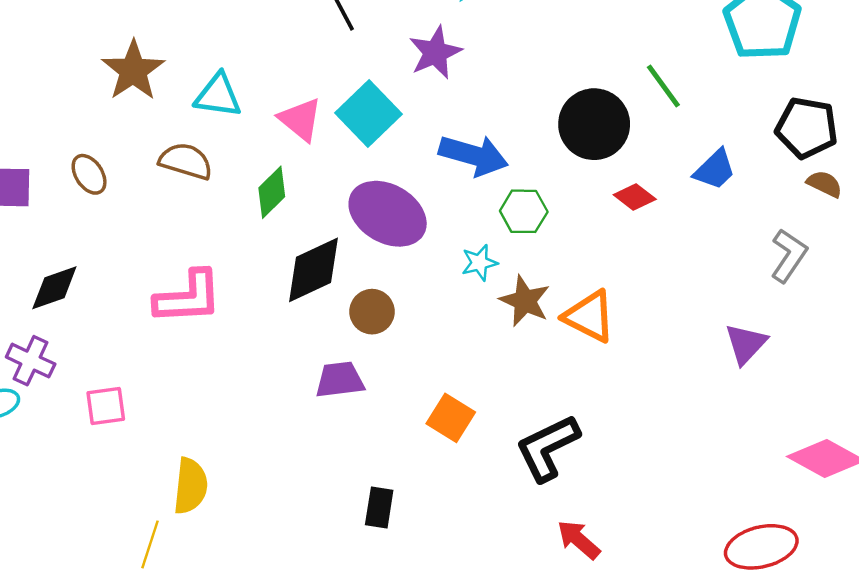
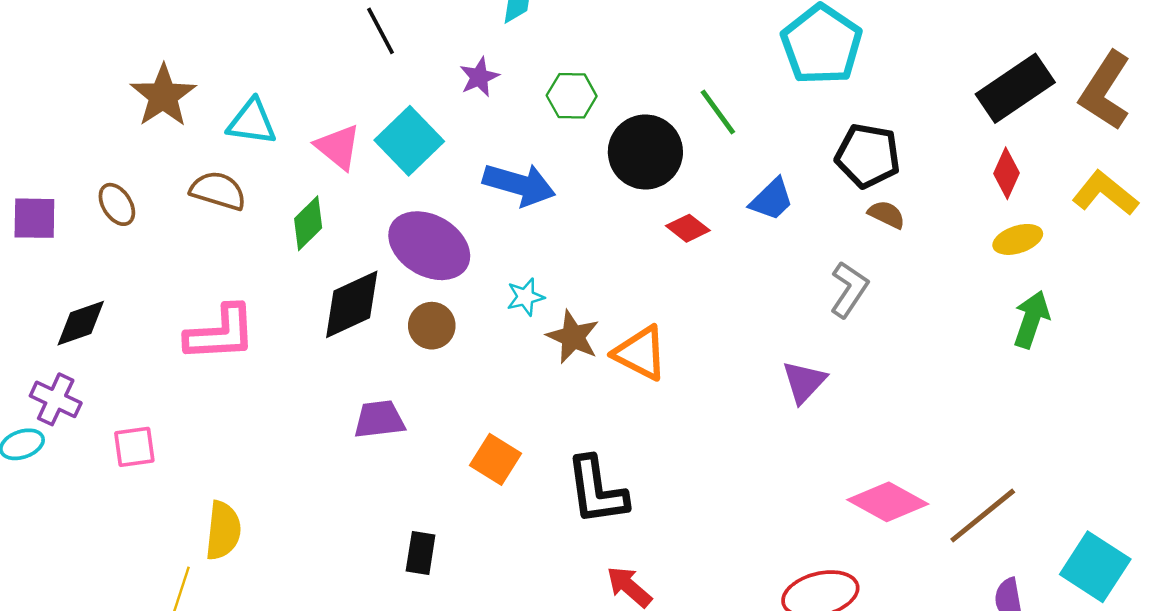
purple star: (435, 53) -> (479, 77), size x0.7
green hexagon: (524, 211) -> (572, 96), moved
brown circle: (372, 312) -> (432, 326), moved
black L-shape: (548, 448) -> (597, 491), turned -72

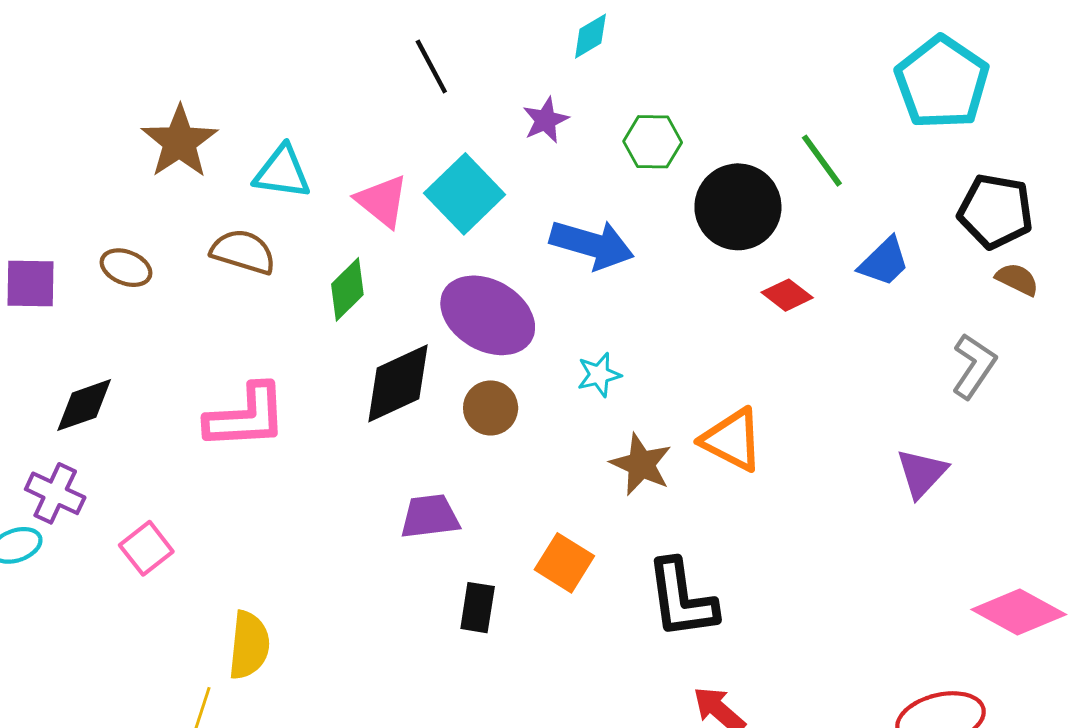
brown ellipse: (117, 204) -> (126, 268), turned -36
brown star: (573, 337) -> (641, 464), moved
pink square: (134, 447) -> (146, 548), turned -30
black rectangle: (421, 553) -> (478, 608), moved

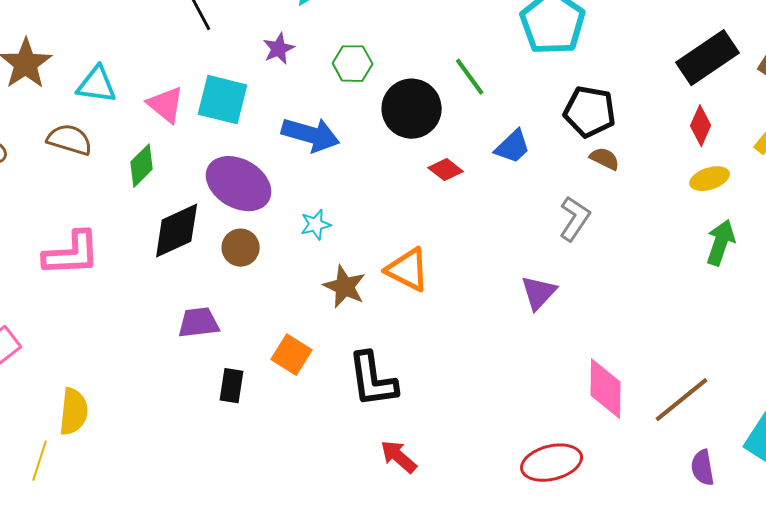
cyan square: (465, 194) -> (223, 100), turned -32
pink diamond: (1019, 612) -> (606, 389), turned 62

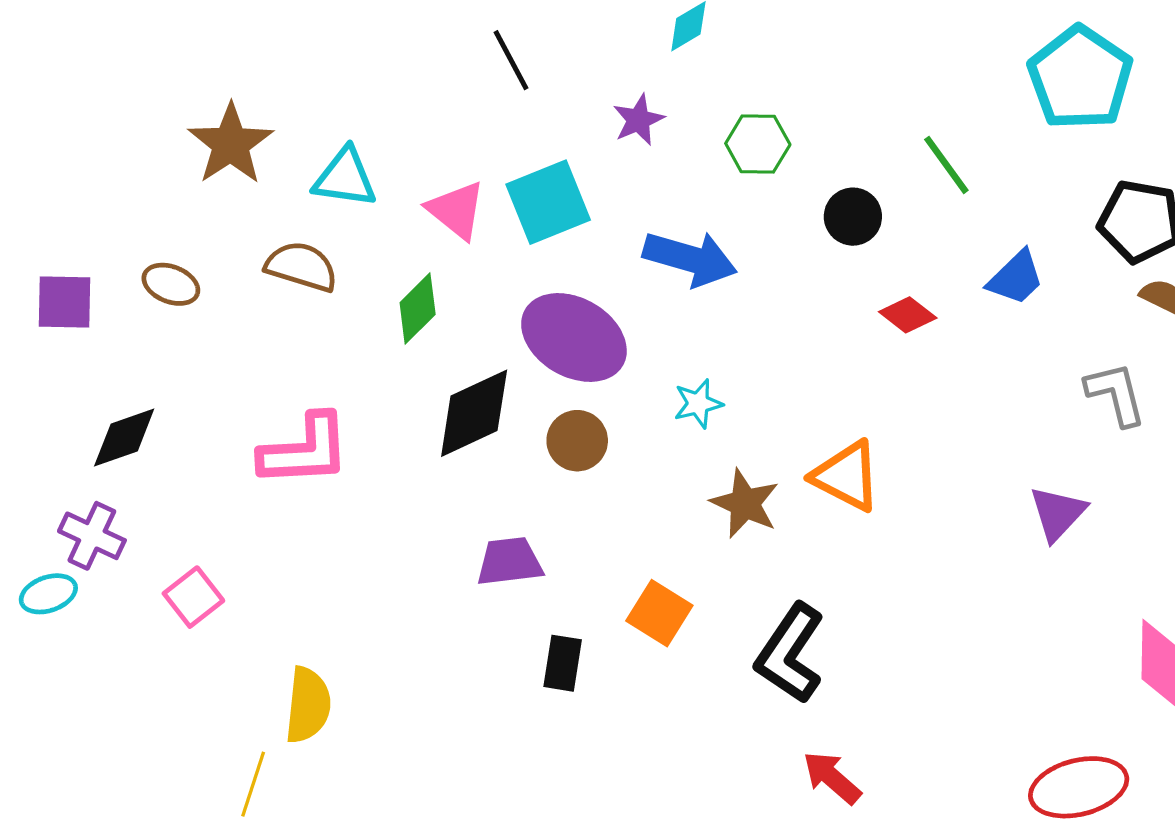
cyan square: (223, 100) -> (548, 202), turned -36
black circle: (412, 109) -> (853, 217), size x0.6
gray L-shape: (575, 219) -> (1116, 394), turned -48
black L-shape: (373, 380) -> (790, 653), turned 42

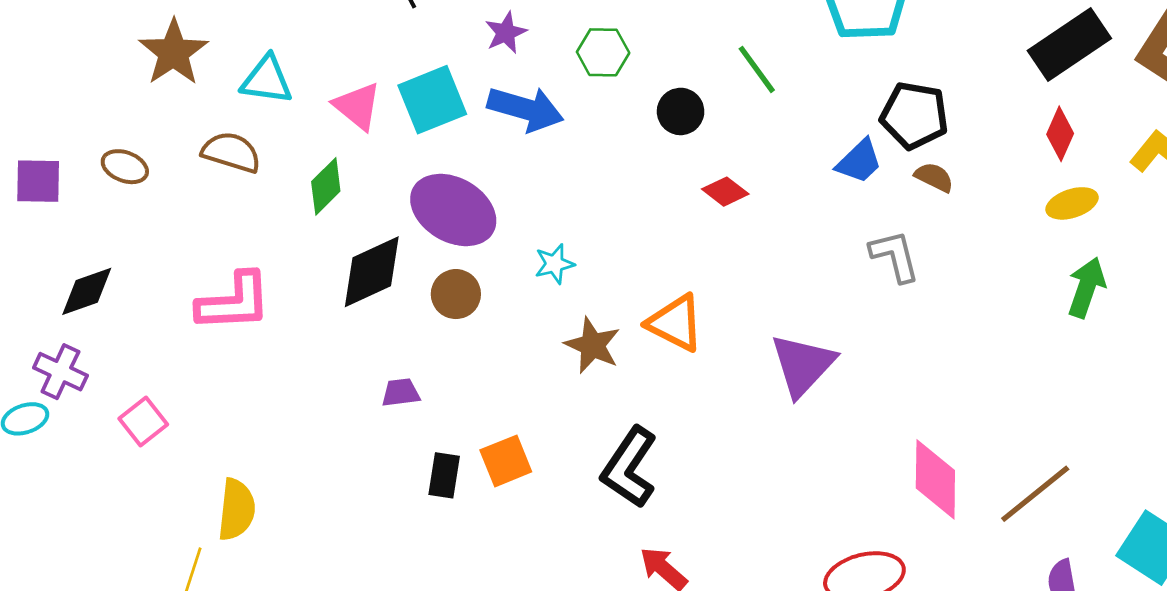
blue arrow: (690, 258) -> (526, 109), moved
blue trapezoid: (1016, 278) -> (859, 161), moved
purple triangle: (1058, 513) -> (803, 365), moved, size x1.4
purple trapezoid: (509, 562) -> (401, 393), size x0.7
orange square: (659, 613) -> (506, 461), moved, turned 36

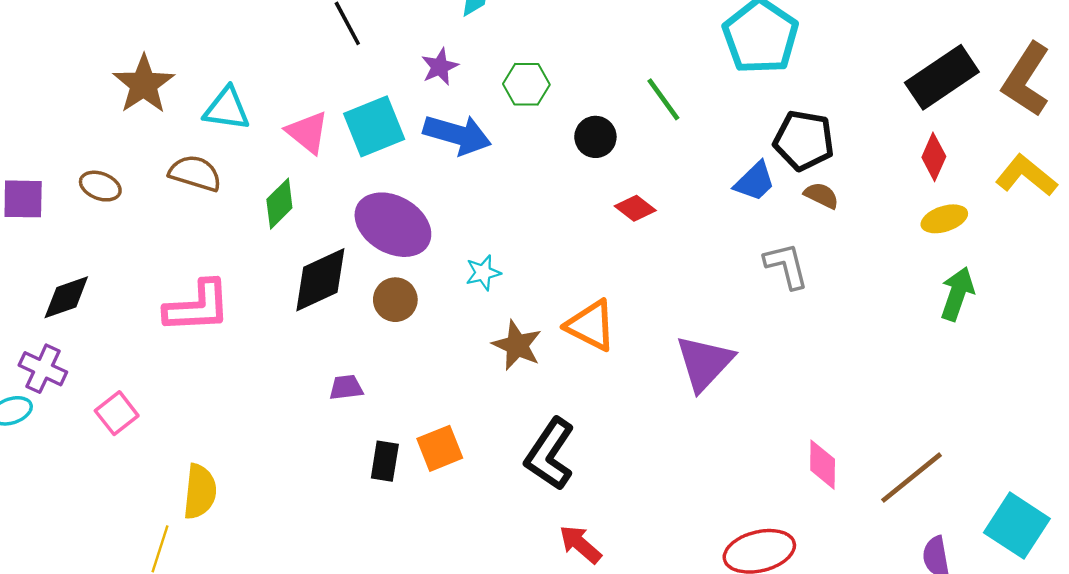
pink diamond: (935, 479) -> (823, 465), size x0.7

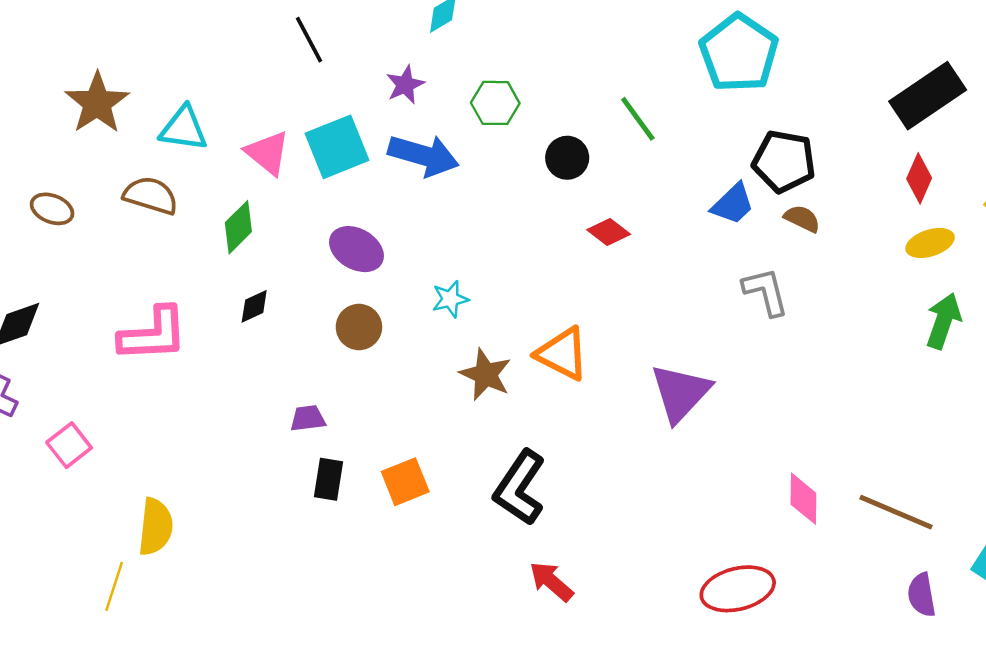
purple ellipse: (393, 225) -> (356, 249), size x0.7
black diamond: (320, 280) -> (254, 306), moved, size x0.5
black rectangle: (385, 461) -> (328, 479), moved
brown line: (912, 478) -> (896, 512), turned 62

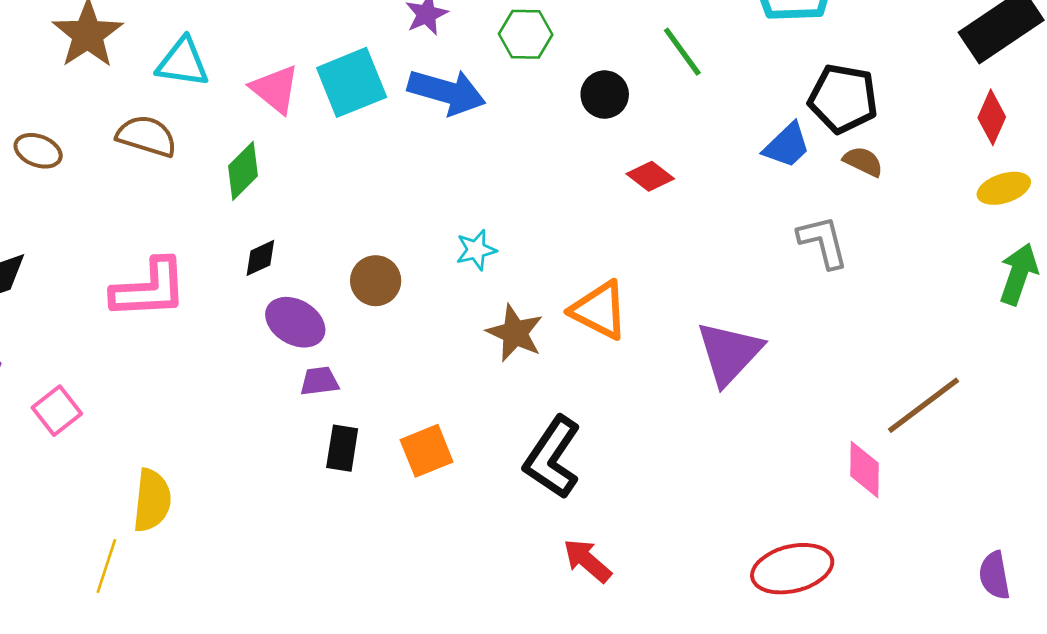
purple ellipse: (356, 249) -> (295, 322), moved
brown line: (896, 512) -> (923, 405), moved, turned -60

